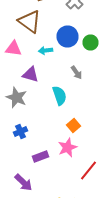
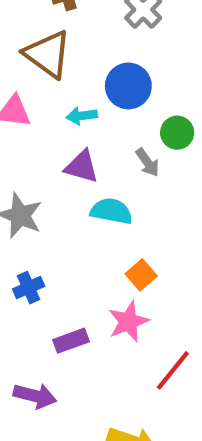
green circle: (90, 42) -> (177, 133), moved
purple triangle: (30, 74) -> (82, 167), moved
cyan semicircle: (60, 96) -> (111, 211), turned -60
purple arrow: (24, 182) -> (35, 396), turned -30

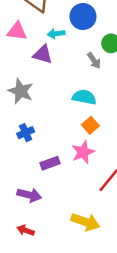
purple triangle: (82, 167) -> (43, 54), moved
cyan semicircle: (111, 211) -> (84, 97), moved

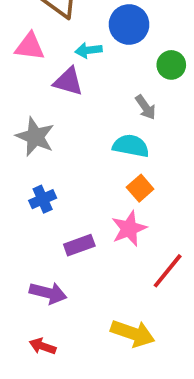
gray arrow: (94, 61) -> (146, 107), moved

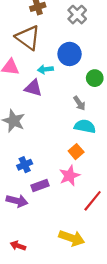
cyan semicircle: (131, 146) -> (85, 126), moved
blue cross: (43, 199) -> (25, 165), moved
purple arrow: (48, 293) -> (17, 201), moved

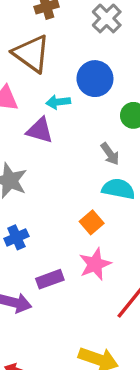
orange square: (76, 152) -> (92, 222), moved
blue cross: (25, 165) -> (16, 237), moved

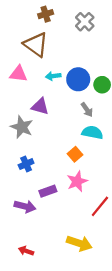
blue circle: (95, 79) -> (78, 79), moved
purple triangle: (40, 130) -> (40, 106), moved

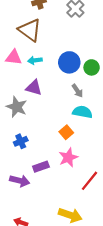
cyan arrow: (53, 76) -> (35, 60), moved

